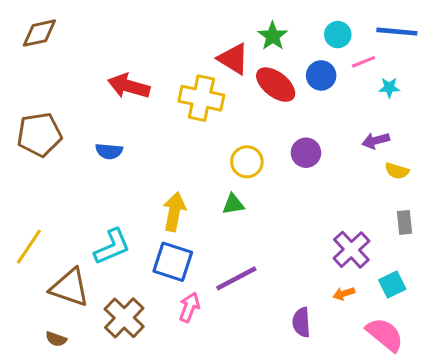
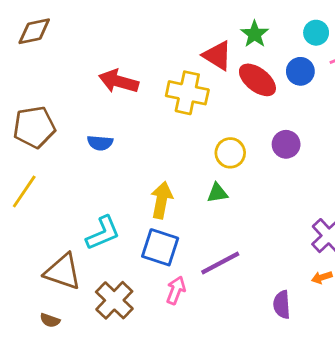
yellow line: (29, 247) -> (24, 192), moved

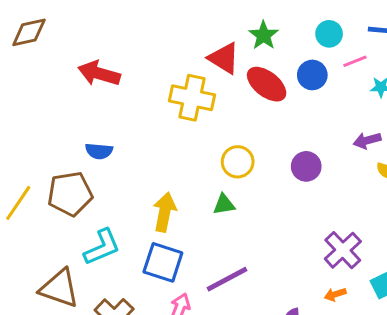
red arrow: (119, 81) -> (99, 73), moved
brown pentagon: (34, 127) -> (70, 194), moved
purple circle: (286, 144) -> (306, 166), moved

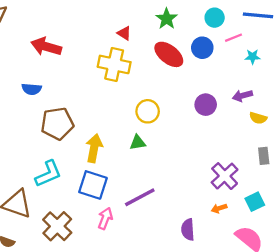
red triangle: (224, 58) -> (124, 33), moved, size x0.6
blue semicircle: (99, 151) -> (32, 89), moved
purple circle: (306, 166) -> (206, 105), moved
brown pentagon: (70, 194) -> (57, 124), moved

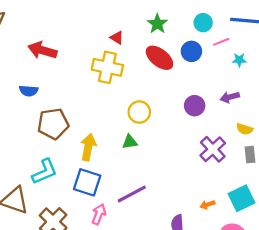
yellow semicircle: (258, 118) -> (245, 129), moved
purple cross: (225, 176) -> (213, 149), moved
cyan square: (255, 202) -> (241, 198), size x1.4

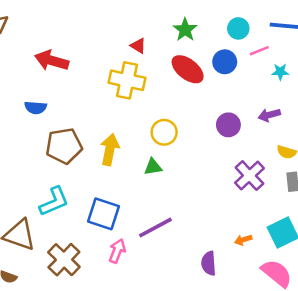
yellow arrow: (88, 147) -> (110, 150), moved

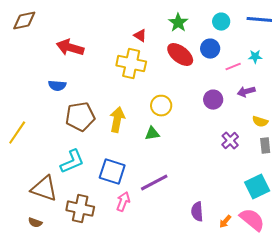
pink line: (259, 51) -> (233, 67), moved
purple cross: (249, 176) -> (230, 141), size x0.7
orange arrow: (243, 240) -> (225, 222), moved, turned -32
brown cross: (64, 260) -> (80, 209), turned -32

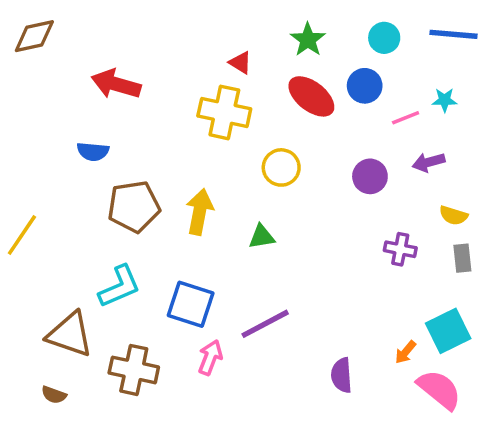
yellow circle: (161, 106) -> (281, 167), moved
purple cross: (230, 141) -> (400, 249), turned -36
orange arrow: (225, 222) -> (406, 352), moved

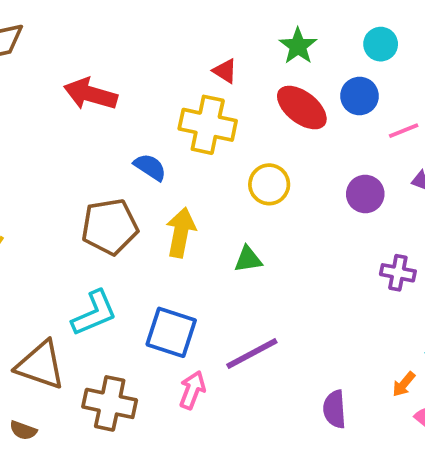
blue semicircle: (93, 152) -> (150, 167), moved, turned -152

